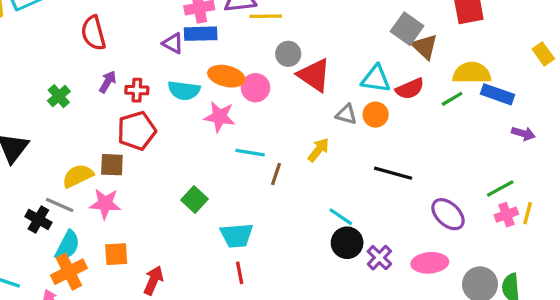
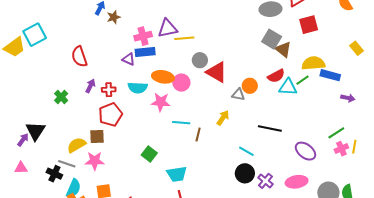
cyan triangle: (376, 79) -> (288, 87), moved
orange circle: (376, 115) -> (250, 86), moved
cyan line: (341, 217) -> (246, 151), moved

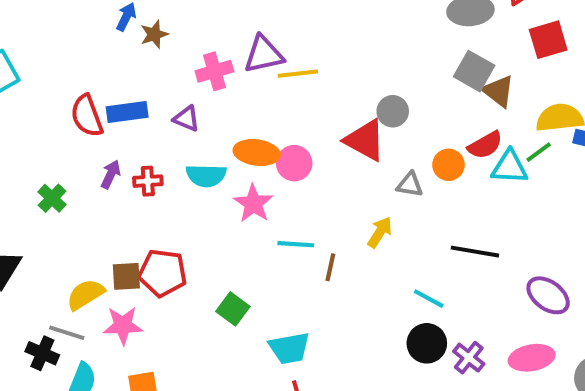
blue rectangle: (145, 52) -> (127, 112), moved
gray circle: (200, 60) -> (393, 111), moved
orange circle: (250, 86) -> (448, 165), moved
pink star: (161, 102) -> (253, 204), turned 30
red pentagon: (110, 115) -> (163, 273), moved, turned 30

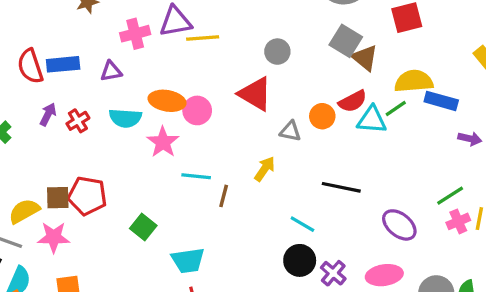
gray circle: (393, 111) -> (277, 52), moved
purple triangle: (186, 119) -> (111, 71), turned -35
red cross: (148, 181) -> (78, 121), turned -30

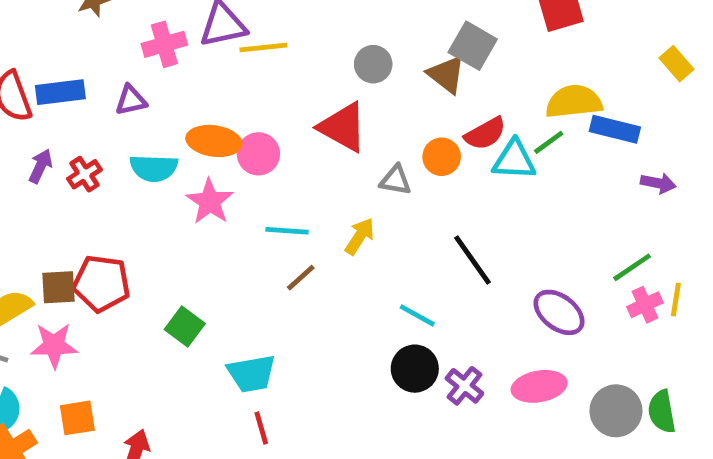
brown triangle: (365, 58) -> (446, 75), moved
cyan line: (196, 176) -> (287, 231), moved
black line: (341, 187) -> (472, 260), turned 45
brown line: (224, 196) -> (301, 278), turned 35

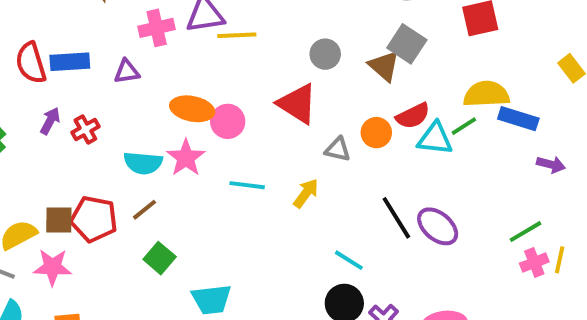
cyan semicircle: (154, 168) -> (143, 163), moved
brown line: (301, 278) -> (144, 210), moved
purple ellipse: (559, 312) -> (438, 226), moved

